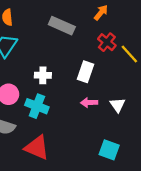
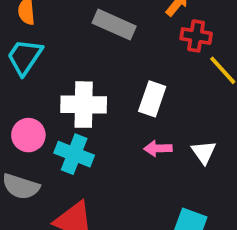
red cross: (107, 42) -> (196, 36), moved, turned -30
white cross: (43, 75) -> (84, 105), size x1.6

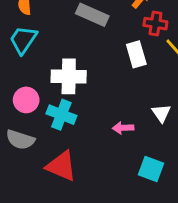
white rectangle: (152, 99) -> (136, 54), moved, turned -35
pink arrow: (158, 148) -> (123, 128), moved

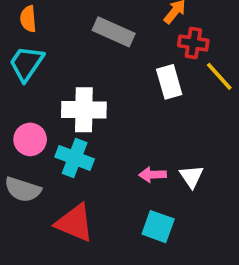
white triangle: (161, 113) -> (191, 177), moved
cyan square: (151, 169) -> (158, 227), moved

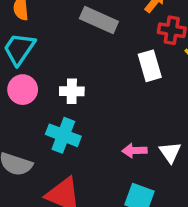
white cross: (84, 110) -> (72, 91), size x0.6
pink circle: (30, 139) -> (23, 90), moved

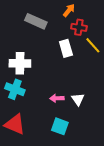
white cross: (72, 91) -> (20, 63), size x1.5

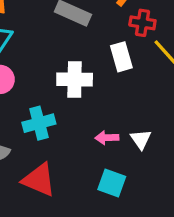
white cross: (20, 63) -> (75, 79), moved
cyan cross: (15, 89) -> (39, 123), turned -36

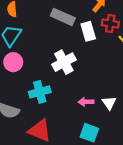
white rectangle: (121, 57) -> (88, 31), moved
white cross: (75, 79) -> (64, 62), turned -30

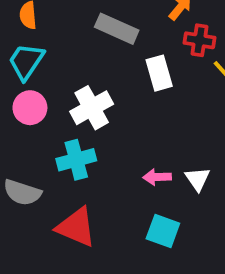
white rectangle: (88, 31) -> (159, 73), moved
white cross: (64, 62) -> (92, 108), moved

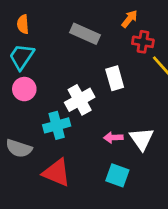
white rectangle: (159, 73) -> (115, 78), moved
white cross: (92, 108) -> (80, 100), moved
white triangle: (198, 179) -> (142, 139), size x1.4

